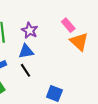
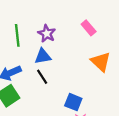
orange triangle: (79, 42) -> (101, 62), moved

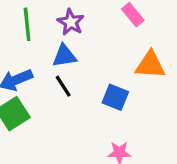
orange triangle: (101, 62) -> (150, 65), turned -40
blue square: (73, 102) -> (115, 97), moved

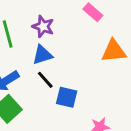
blue square: (115, 97) -> (67, 97), moved

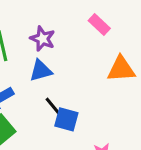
black line: (45, 80) -> (53, 107), moved

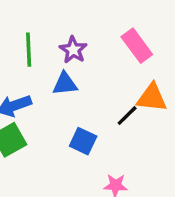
pink rectangle: (99, 25) -> (137, 46), size x1.4
black line: (53, 107) -> (127, 116), moved, turned 75

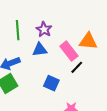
pink rectangle: (137, 46) -> (69, 51), moved
orange triangle: (152, 98) -> (88, 41), moved

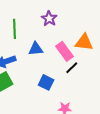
purple star: (44, 29) -> (49, 19), moved

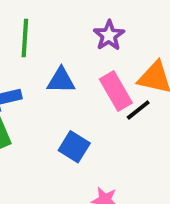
purple star: (49, 19) -> (109, 35), moved
black line: (72, 68) -> (138, 110), moved

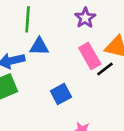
blue triangle: (61, 81) -> (39, 47), moved
blue square: (74, 147) -> (61, 94), turned 30

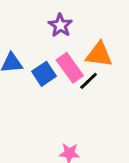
blue square: (61, 94) -> (44, 74), moved

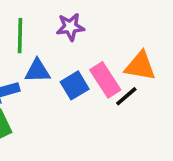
purple star: (60, 25) -> (70, 27), moved, turned 30

